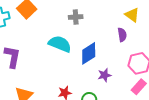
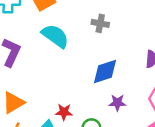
cyan semicircle: (60, 44) -> (55, 36), moved

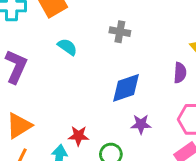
cyan semicircle: (55, 36) -> (67, 47), size x0.6

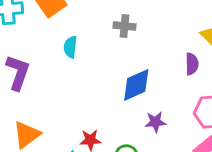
cyan semicircle: (67, 47) -> (70, 47), turned -114

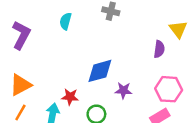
blue diamond: (136, 85) -> (100, 71), moved

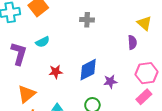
cyan semicircle: (66, 21) -> (43, 42), moved, turned -120
red star: (70, 97) -> (56, 72), moved

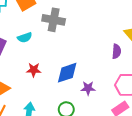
gray cross: (87, 20) -> (54, 20), moved, size x1.5

